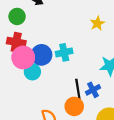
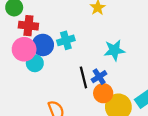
red cross: (16, 42) -> (28, 26), moved
orange circle: (74, 106) -> (103, 93), moved

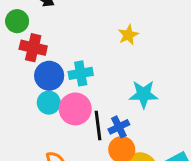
pink circle: (24, 49) -> (75, 109), moved
cyan circle: (35, 63) -> (49, 103), moved

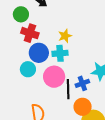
yellow star: (128, 35) -> (65, 36), moved
cyan circle: (49, 103) -> (28, 69), moved
blue cross: (119, 127) -> (82, 83), moved

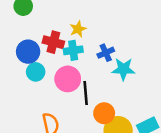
red cross: (30, 33) -> (53, 42), moved
blue circle: (39, 53) -> (28, 52), moved
blue cross: (82, 83) -> (106, 53), moved

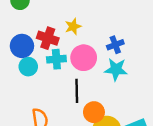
cyan cross: (73, 50) -> (56, 59), moved
blue cross: (106, 53) -> (115, 45), moved
pink circle: (68, 79) -> (84, 58), moved

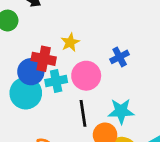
blue circle: (22, 46) -> (31, 72), moved
cyan circle: (28, 67) -> (26, 93), size x1.5
cyan star: (116, 69) -> (121, 111), moved

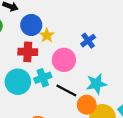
blue circle: (31, 72) -> (31, 25), moved
cyan cross: (56, 81) -> (43, 78), moved
black line: (83, 113) -> (66, 91), turned -45

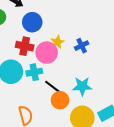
yellow star: (47, 35) -> (57, 42), moved
pink circle: (64, 60) -> (47, 53), moved
orange circle: (87, 105) -> (60, 100), moved

